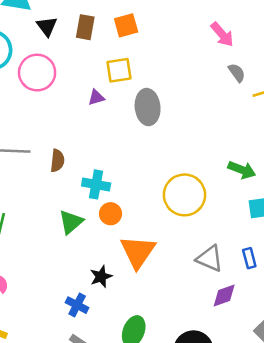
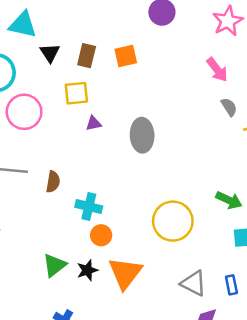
yellow square: (119, 70) -> (76, 93), moved
pink circle: (37, 73) -> (24, 112), moved
green triangle: (71, 222) -> (54, 265), moved
black star: (101, 277) -> (87, 270), moved

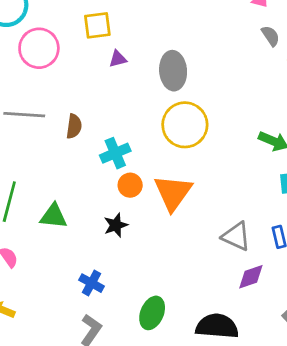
cyan cross: (89, 207) -> (115, 153), turned -35
yellow circle: (173, 221) -> (185, 125), moved
green triangle: (54, 265) -> (54, 216), moved, turned 45
orange triangle: (125, 273) -> (173, 193), moved

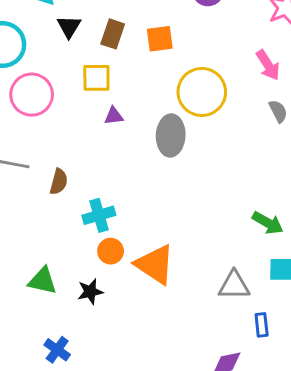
yellow circle: (185, 125) -> (202, 92), moved
orange triangle: (173, 193) -> (155, 264), turned -39
green triangle: (54, 216) -> (43, 281), moved
gray triangle: (236, 236) -> (234, 285), moved, turned -32

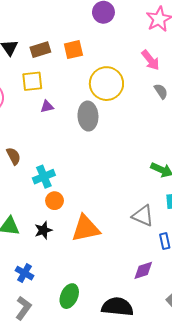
brown rectangle: (113, 34) -> (40, 50), turned 60
brown semicircle: (59, 182) -> (14, 156), turned -36
orange triangle: (155, 264) -> (86, 228), moved, turned -40
gray triangle: (234, 285) -> (143, 216), turned 30

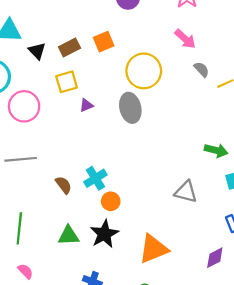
brown semicircle: (14, 156) -> (64, 185), moved
gray triangle: (143, 216) -> (186, 192), moved
orange triangle: (86, 228) -> (153, 249), moved
black star: (43, 230) -> (104, 234), size x1.5

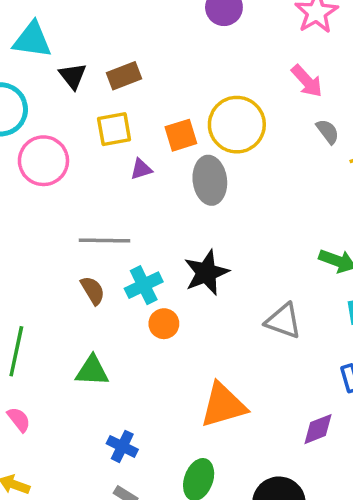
orange square: (104, 42) -> (181, 135), moved
gray line: (21, 159) -> (104, 240), moved
black star: (104, 234) -> (206, 273), moved

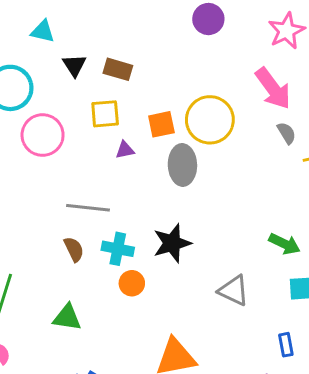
cyan triangle: (32, 40) -> (43, 31), size x0.7
brown rectangle: (124, 76) -> (118, 69), turned 32
pink arrow: (307, 81) -> (273, 88), size x1.4
cyan cross: (144, 285) -> (118, 249), turned 32

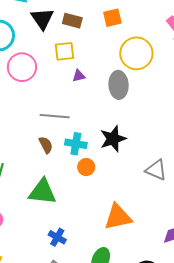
black triangle: (74, 65) -> (42, 19), size x1.4
orange square: (161, 124) -> (112, 18), moved
green triangle: (67, 317) -> (43, 192), size x1.4

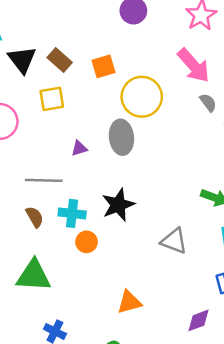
orange square: (112, 18) -> (103, 66), moved
brown rectangle: (72, 21) -> (60, 60), turned 30
purple triangle: (79, 76) -> (79, 148), moved
orange triangle: (118, 217) -> (129, 302), size x0.7

